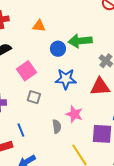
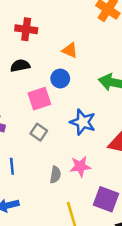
blue circle: (58, 49) -> (60, 79), moved
pink star: (74, 114) -> (80, 166), turned 30

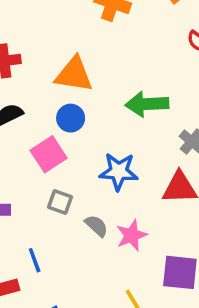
orange triangle: (70, 50) -> (74, 75), size x1.6
gray semicircle: (55, 175) -> (96, 226), moved, turned -42

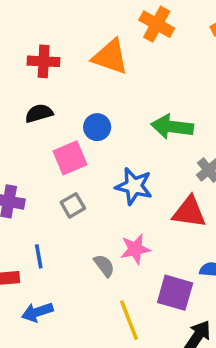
orange triangle: (74, 75) -> (110, 57), moved
gray square: (60, 202) -> (73, 205), turned 30
gray semicircle: (96, 226) -> (104, 266), moved

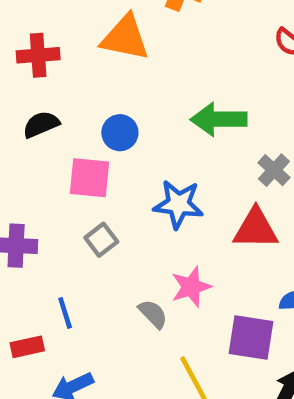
pink square: (70, 158) -> (89, 178), turned 36

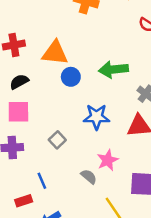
orange triangle: (125, 38) -> (55, 53), moved
blue circle: (120, 133) -> (71, 77), moved
pink square: (89, 178) -> (18, 112), moved

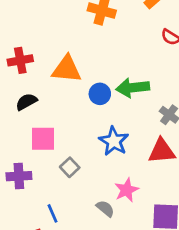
blue circle: (71, 77) -> (100, 94), moved
pink square: (18, 112) -> (43, 139), moved
blue star: (96, 117) -> (114, 141), turned 30

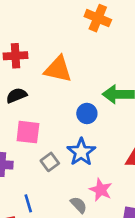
blue circle: (100, 94) -> (87, 113), moved
blue star: (114, 141) -> (81, 152), moved
pink star: (127, 190) -> (101, 190), turned -30

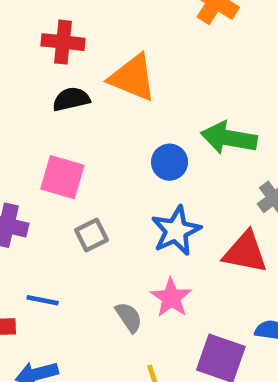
black semicircle: (16, 95) -> (71, 99), moved
blue star: (81, 152) -> (176, 231), moved
blue line: (28, 203) -> (43, 300), turned -72

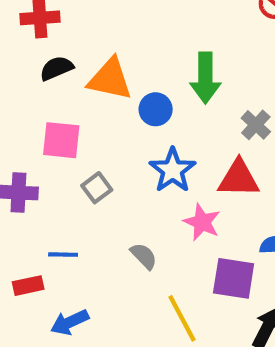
orange triangle: (133, 78) -> (110, 79), moved
green arrow: (229, 138) -> (205, 78), turned -90
pink star: (171, 298) -> (202, 222), moved

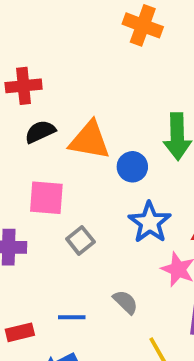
blue line: (63, 255) -> (72, 317), moved

